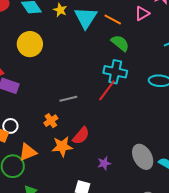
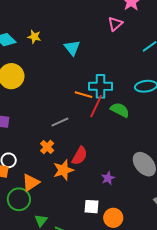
cyan triangle: (86, 18) -> (72, 48), moved, size x0.7
orange line: (113, 20) -> (83, 95), moved
green semicircle: (120, 43) -> (120, 110), moved

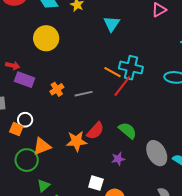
green semicircle: (120, 110) -> (128, 131), moved
orange cross: (47, 147) -> (57, 89), moved

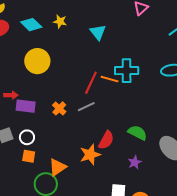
red line: (122, 86) -> (91, 83), moved
white circle: (25, 120) -> (27, 137), moved

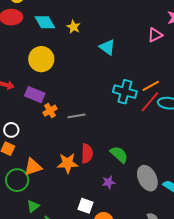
cyan triangle: (98, 32) -> (107, 47), turned -30
orange line: (110, 79) -> (151, 86), moved, turned -60
red line: (91, 83) -> (150, 102), moved
purple rectangle: (26, 106) -> (35, 95), moved
red semicircle: (106, 140) -> (87, 153), turned -42

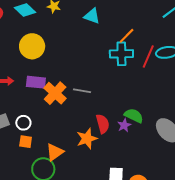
orange line: (151, 86) -> (127, 36), moved
orange cross: (50, 111) -> (55, 93), size x1.6
gray line: (77, 116) -> (82, 91), turned 36
purple star: (109, 182) -> (124, 125), moved

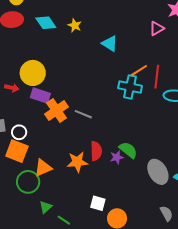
yellow circle: (32, 46) -> (33, 73), moved
red line: (148, 56) -> (157, 77), moved, turned -30
orange square: (26, 142) -> (17, 151), size x1.6

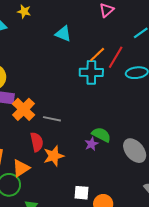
yellow star: (75, 25) -> (24, 12), moved
red line: (157, 77) -> (116, 57), turned 35
gray line: (83, 114) -> (52, 119), moved
red semicircle: (96, 151) -> (37, 142), moved

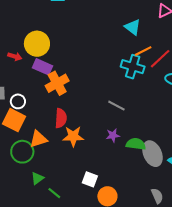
cyan triangle: (63, 34) -> (133, 27), moved
gray line: (52, 119) -> (116, 106), moved
green semicircle: (101, 135) -> (136, 144), moved, turned -36

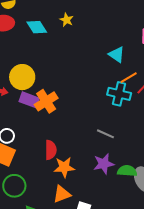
orange cross: (57, 83) -> (46, 101), moved
purple star: (113, 135) -> (104, 164), size x1.5
orange triangle: (38, 139) -> (62, 194), moved

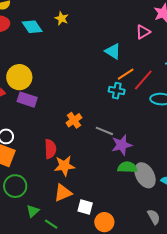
cyan cross: (119, 94) -> (117, 91), size x0.7
orange cross: (46, 101) -> (74, 120), moved, size x0.7
purple star: (104, 164) -> (122, 145), moved

